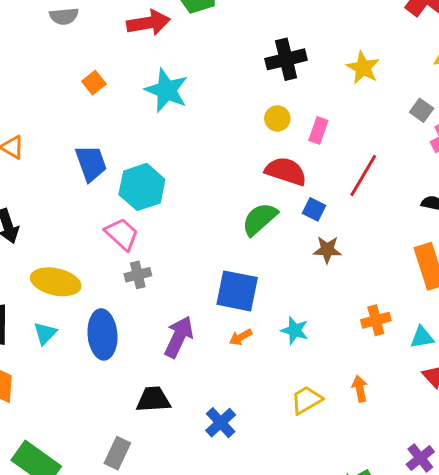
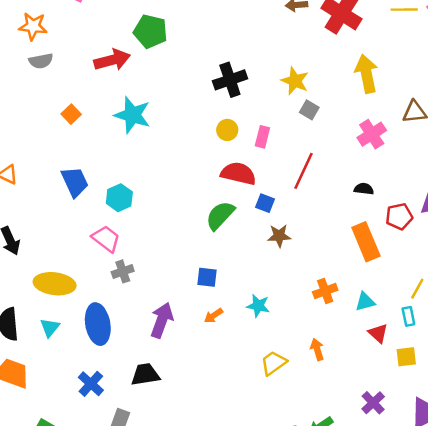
gray square: (422, 110) -> (309, 110), moved
cyan hexagon: (142, 187) -> (119, 198), size x0.7
blue square: (237, 291) -> (207, 277), size x0.6
blue cross: (221, 423) -> (91, 384), moved

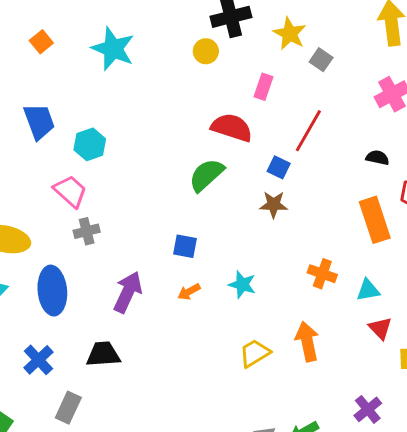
yellow star: (295, 81) -> (290, 34), moved
yellow circle: (227, 130) -> (206, 51), moved
blue square: (265, 203) -> (279, 167), moved
orange cross: (325, 291) -> (322, 274), turned 35
orange arrow: (317, 349) -> (307, 341), size x1.5

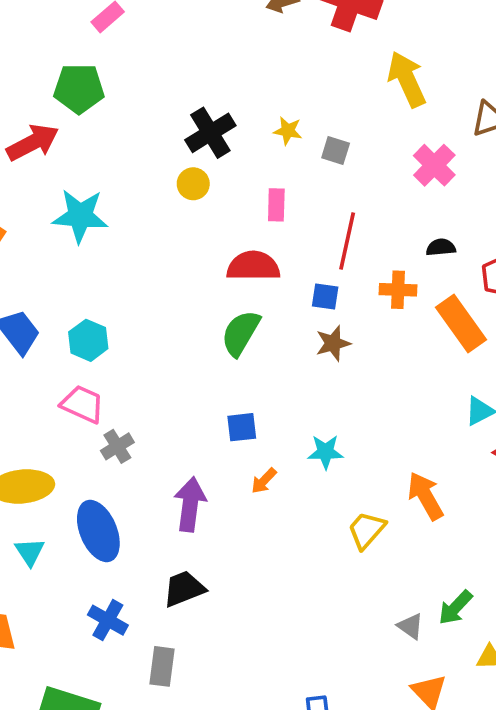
yellow star: (290, 34) -> (288, 131), size x0.7
orange cross: (322, 274) -> (398, 290), moved

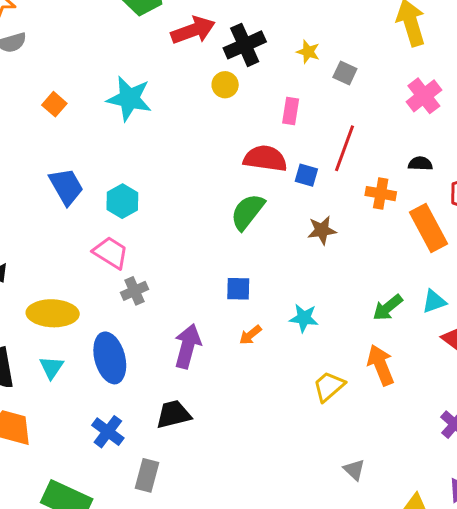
red arrow: (33, 142) -> (193, 30), moved
blue square: (325, 297) -> (306, 175), moved
green arrow: (455, 608) -> (388, 308), moved

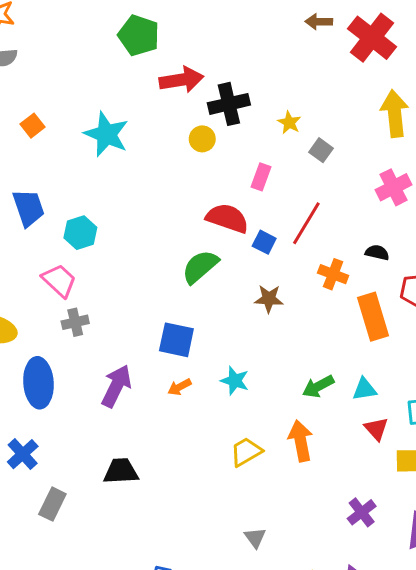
blue square: (238, 289) -> (176, 340), size x1.4
black trapezoid: (173, 414) -> (121, 471), moved

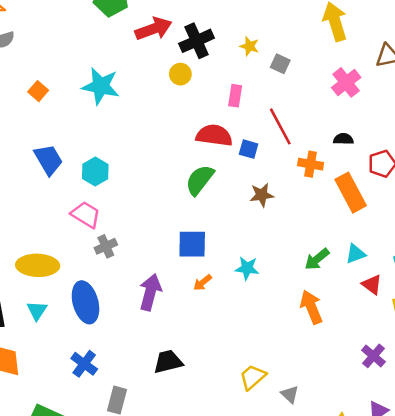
red line: (306, 223) -> (280, 126), turned -48
yellow trapezoid: (246, 452) -> (253, 377), moved

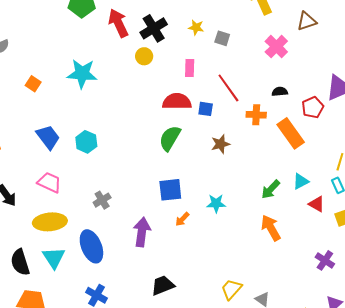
red arrow: (153, 29) -> (118, 23), turned -88
pink trapezoid: (86, 215) -> (49, 182), moved
cyan triangle: (37, 311) -> (54, 258), size x1.4

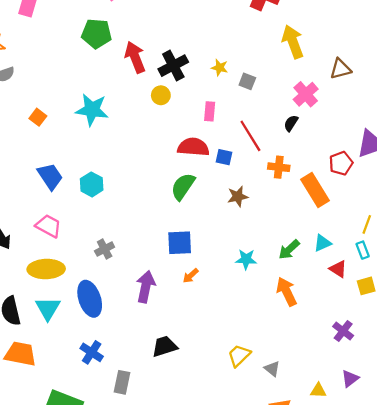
black semicircle: (280, 92) -> (291, 123), moved, turned -56
cyan star: (216, 203) -> (246, 259), moved

